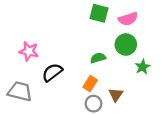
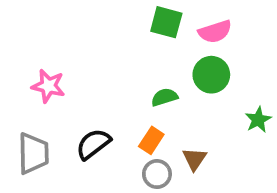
green star: (143, 67) -> (258, 120), moved
black semicircle: (52, 72) -> (93, 144), moved
gray trapezoid: (20, 91) -> (33, 153), turned 75

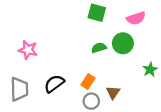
pink semicircle: (215, 32) -> (136, 18), moved
green semicircle: (164, 97) -> (99, 48), moved

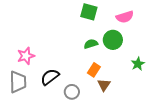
pink star: (28, 50) -> (26, 56), moved, turned -30
orange rectangle: (88, 81) -> (94, 70), moved
gray circle: (91, 101) -> (72, 92), moved

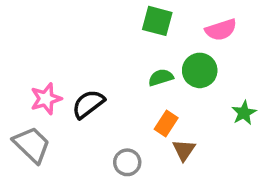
black semicircle: (50, 77) -> (88, 104), moved
gray trapezoid: (18, 82) -> (32, 145), turned -45

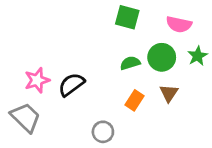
pink semicircle: (221, 30) -> (179, 24), turned 30
green star: (244, 113) -> (198, 56), moved
brown triangle: (184, 150) -> (169, 93), moved

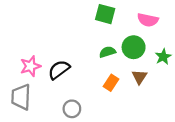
green star: (198, 56) -> (163, 57), moved
gray trapezoid: (26, 118) -> (21, 97), turned -132
gray circle: (103, 132) -> (72, 109), moved

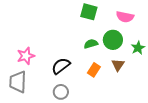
black semicircle: (59, 70) -> (61, 66), moved

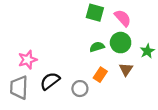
pink semicircle: (125, 17) -> (123, 18), moved, turned -144
black semicircle: (61, 66) -> (50, 81), moved
gray circle: (61, 92) -> (80, 89), moved

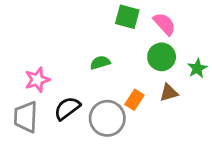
green semicircle: (97, 47) -> (100, 63), moved
brown triangle: (126, 69) -> (169, 93), turned 40
gray circle: (80, 89) -> (107, 118), size x1.6

